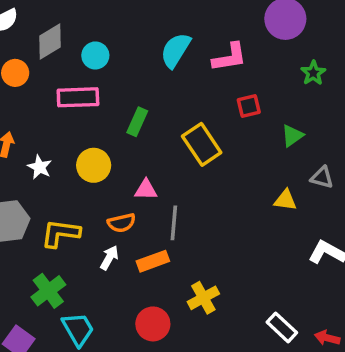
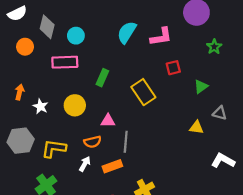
gray diamond: (50, 42) -> (47, 27), turned -45

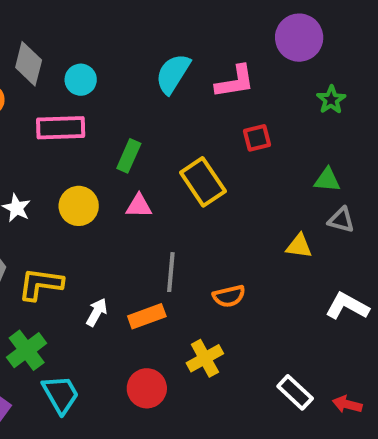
green triangle: (201, 87) -> (327, 180), moved, turned 40
pink triangle: (108, 121) -> (139, 206), moved
orange semicircle: (92, 142) -> (229, 296), moved

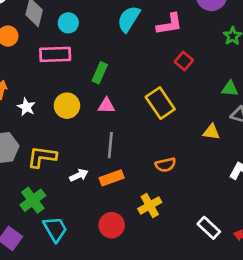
red square: (257, 138) -> (184, 61), turned -36
yellow rectangle: (203, 182) -> (160, 103), moved
gray line: (171, 272) -> (110, 145), moved
white arrow: (97, 312) -> (79, 175), turned 36

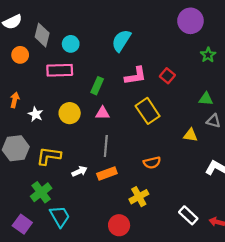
pink L-shape: (169, 24) -> (136, 76), moved
red circle: (112, 225) -> (119, 225), moved

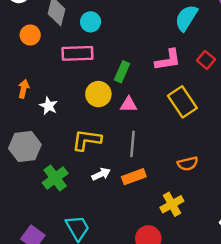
cyan semicircle: (121, 41) -> (186, 18), moved
yellow circle: (70, 113) -> (98, 94), moved
yellow L-shape: (49, 156) -> (87, 140), moved
green cross: (41, 192) -> (55, 178), moved

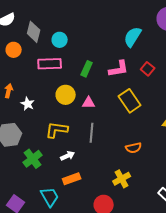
green rectangle: (122, 72) -> (87, 69), moved
orange rectangle: (134, 177) -> (72, 179), moved

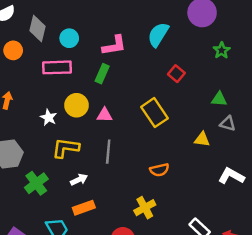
pink L-shape: (119, 69) -> (114, 46), moved
white star: (28, 104) -> (48, 117), moved

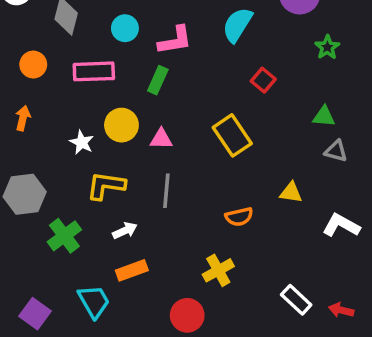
cyan circle: (69, 38) -> (125, 28), moved
orange circle: (13, 50) -> (33, 65), moved
yellow triangle: (202, 139) -> (291, 193), moved

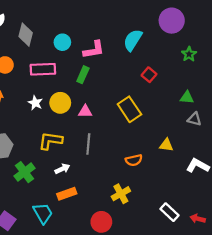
white star: (82, 142) -> (35, 103), moved

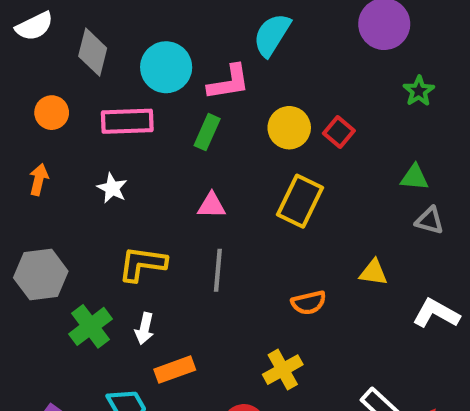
cyan semicircle: (133, 40) -> (272, 35), moved
cyan circle: (62, 42) -> (166, 67), size x1.5
yellow circle: (60, 103) -> (289, 128), moved
yellow rectangle: (129, 109) -> (300, 201), turned 60
white arrow: (62, 169) -> (145, 329), moved, turned 128

